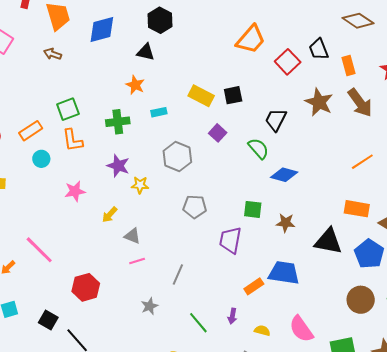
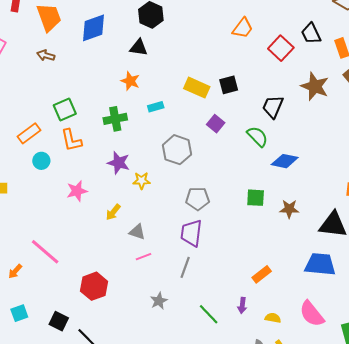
orange trapezoid: (251, 39) -> (243, 28), size x0.7
purple trapezoid: (230, 240) -> (191, 233), moved
blue trapezoid: (284, 273) -> (320, 264), moved

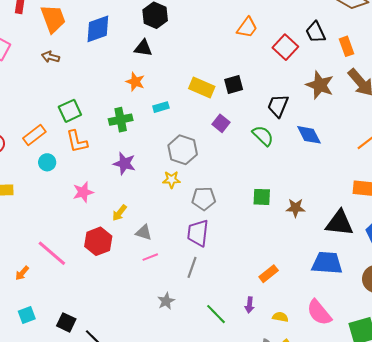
blue diamond: (285, 161) -> (309, 135), moved, turned 52
yellow star: (142, 181) -> (171, 180), moved
red hexagon: (94, 286) -> (98, 241), moved

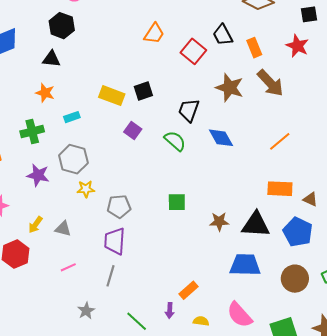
gray hexagon: (183, 150) -> (73, 159), moved
brown star: (295, 208) -> (219, 222), moved
gray triangle: (144, 232) -> (63, 229), moved
orange rectangle: (269, 274) -> (189, 290), moved

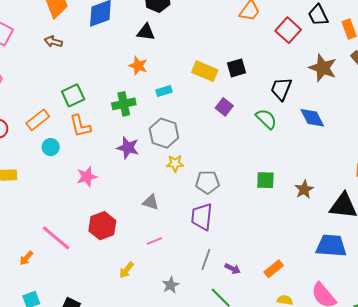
brown star: (219, 222) -> (304, 189), moved, turned -30
yellow arrow: (35, 225) -> (126, 270), moved
gray line: (110, 276) -> (206, 260), moved
purple arrow: (170, 310) -> (233, 269), moved, turned -70

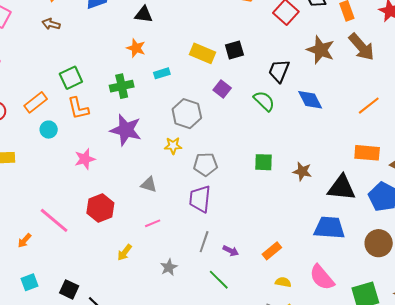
gray hexagon: (164, 133) -> (187, 114), moved
purple star: (128, 148) -> (126, 130), size x1.4
brown star: (304, 189) -> (302, 171), turned -30

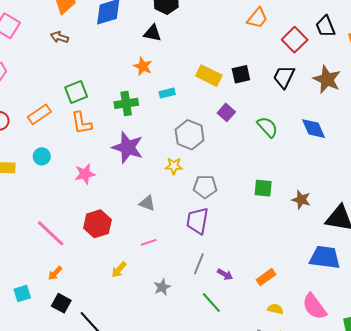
black trapezoid: (279, 71) -> (284, 77), moved
cyan circle: (49, 130) -> (42, 156), moved
orange arrow: (24, 241) -> (55, 273), moved

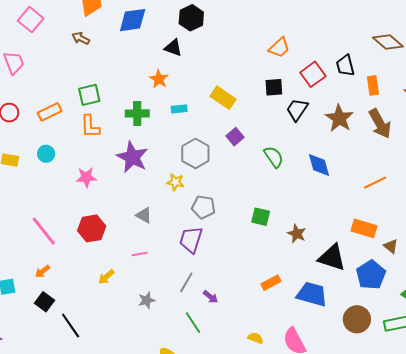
black square: (241, 74) -> (274, 87), moved
orange rectangle: (266, 277) -> (271, 283), moved

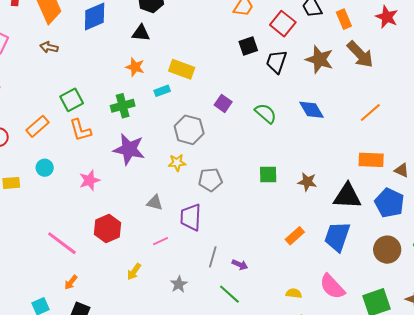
yellow rectangle: (223, 98) -> (182, 69), moved
purple trapezoid: (191, 240) -> (191, 217), moved
blue trapezoid: (312, 294) -> (337, 237), turned -72

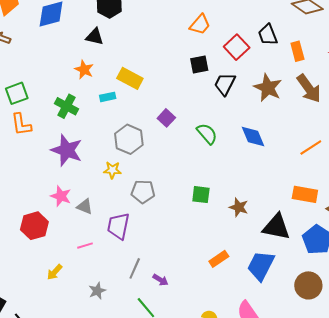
green cross: (123, 106) -> (66, 106), turned 35
pink star: (90, 180) -> (61, 196), moved, turned 30

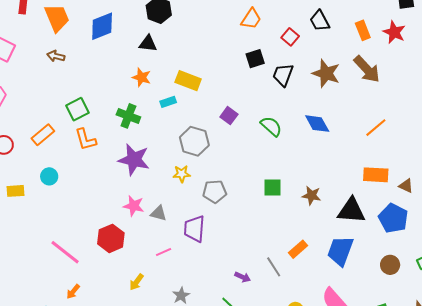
red square: (237, 47) -> (290, 37), size x0.7
orange rectangle: (297, 51) -> (363, 30), moved
gray line: (135, 268) -> (274, 267), moved, turned -50
brown circle: (308, 285) -> (390, 265), size x0.7

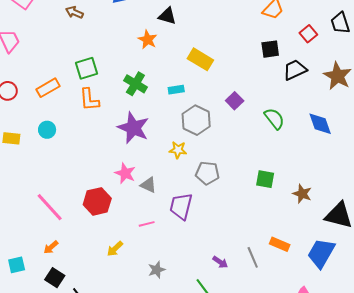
black trapezoid: (283, 75) -> (295, 70), turned 35
orange star: (142, 77) -> (148, 40), moved
cyan rectangle: (168, 102) -> (176, 90), moved
orange rectangle: (298, 249) -> (280, 244), turned 54

